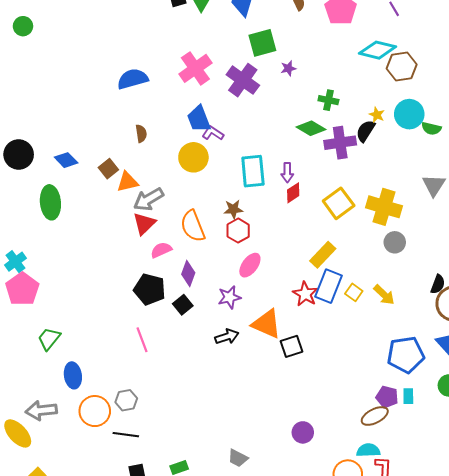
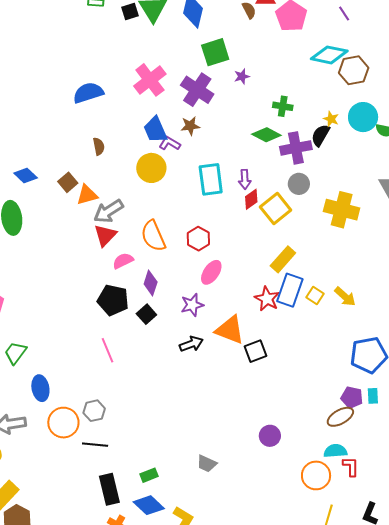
yellow square: (339, 203) -> (276, 209), moved
brown star: (233, 209) -> (190, 126), moved
gray circle: (395, 242) -> (299, 184), moved

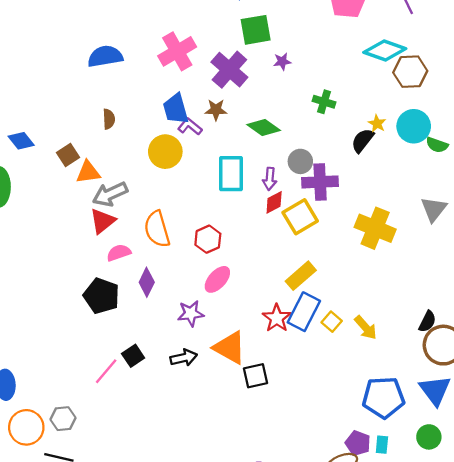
green diamond: (266, 135) -> (264, 128), moved
purple cross: (296, 148) -> (320, 182), moved
gray circle: (299, 184) -> (300, 161), moved
black square: (146, 314) -> (133, 356), moved
pink line: (107, 350) -> (106, 371), moved, turned 55

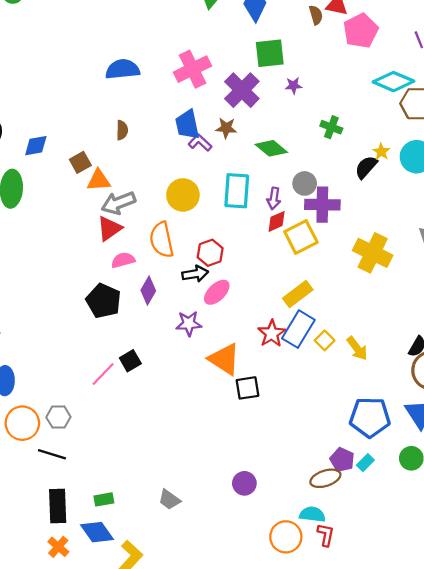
blue diamond: (21, 141) -> (36, 146), turned -65
yellow circle: (165, 152) -> (183, 195), moved
black arrow: (184, 358) -> (195, 274), moved
cyan rectangle: (382, 445) -> (365, 463), turned 36

